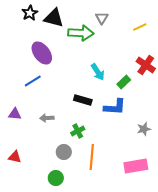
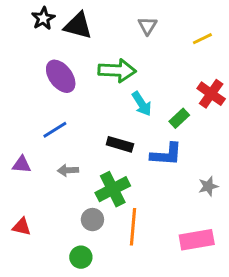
green arrow: (81, 33) -> (117, 70), moved
blue line: (33, 81) -> (55, 130), moved
green cross: (78, 131) -> (113, 189), size x1.6

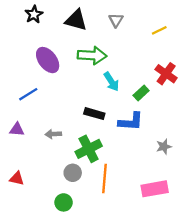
black triangle: (78, 26) -> (76, 20), moved
blue line: (55, 130) -> (28, 94), moved

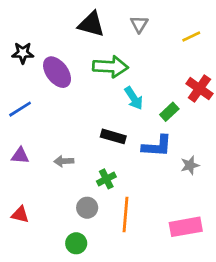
black star: (34, 14) -> (23, 53), moved, turned 30
blue line: (28, 94) -> (20, 109), moved
gray star: (164, 147) -> (190, 165), moved
green cross: (89, 149) -> (106, 179), size x0.6

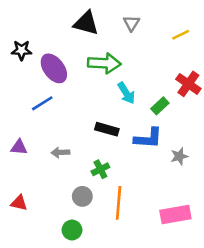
blue line: (20, 109) -> (42, 103), moved

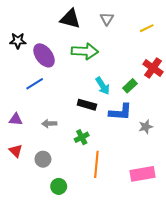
cyan arrow: (126, 93) -> (103, 86), moved
gray circle: (82, 196) -> (43, 159), moved
red triangle: (19, 203) -> (16, 151), moved, turned 32

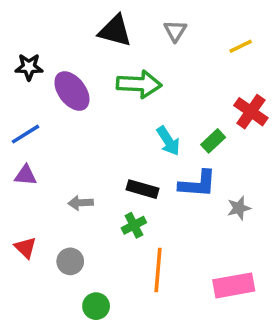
blue line: (35, 84) -> (25, 134), moved
black rectangle: (87, 105) -> (143, 189), moved
purple triangle: (16, 119) -> (25, 175), moved

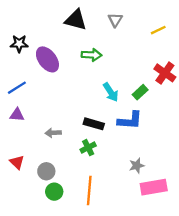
green arrow: (139, 84) -> (92, 55), size x0.7
gray star: (239, 208) -> (137, 166), moved
orange line: (158, 270) -> (89, 190), moved
green circle: (96, 306) -> (54, 192), moved

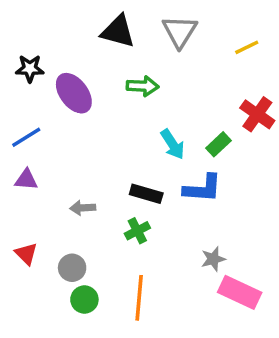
gray triangle: (115, 20) -> (180, 31), size x1.5
pink rectangle: (154, 187) -> (240, 292), turned 35

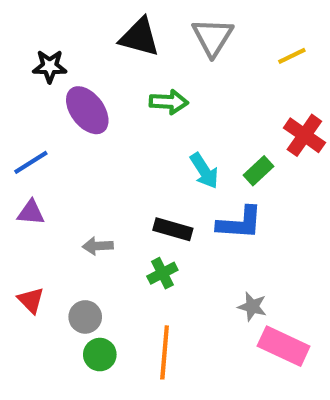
black star: (30, 68) -> (50, 66), moved
gray star: (213, 259) -> (252, 307), turned 30

